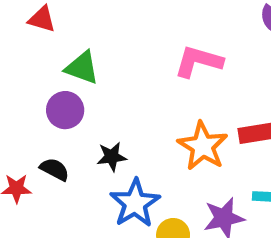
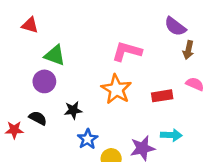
orange star: (203, 146) -> (116, 89), moved
blue star: (135, 203) -> (88, 139), size x0.7

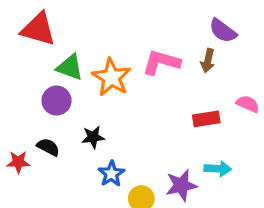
red triangle: (30, 25) -> (38, 29), size x1.6
brown arrow: (188, 50) -> (208, 61), moved
orange star: (116, 89) -> (111, 77), moved

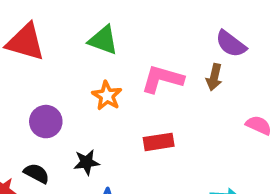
green triangle: (70, 67) -> (103, 40), moved
orange star: (111, 77) -> (107, 96), size x0.7
red rectangle: (206, 119) -> (159, 142), moved

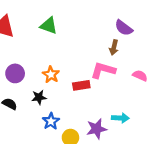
pink L-shape: (162, 79) -> (103, 70), moved
orange star: (107, 96) -> (51, 75), moved

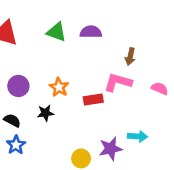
purple semicircle: (124, 28) -> (91, 32), moved, turned 144
blue star: (51, 121) -> (16, 145), moved

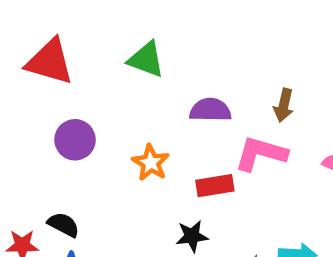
purple semicircle: (91, 32) -> (210, 110), moved
purple circle: (18, 86) -> (75, 140), moved
black star: (45, 113) -> (192, 236), moved

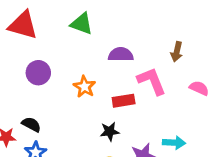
brown arrow: (284, 105) -> (177, 52), moved
pink L-shape: (261, 154) -> (152, 81), turned 52

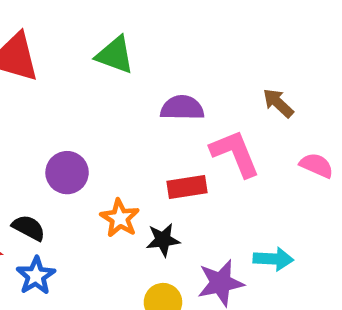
brown arrow: (177, 52) -> (278, 103), turned 120
purple circle: (38, 73) -> (67, 173), moved
orange star: (84, 87) -> (120, 218), moved

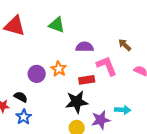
orange star: (120, 218) -> (59, 69), moved
black star: (163, 240) -> (77, 102), size x1.6

